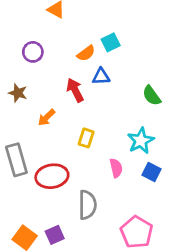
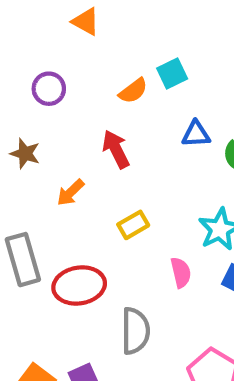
blue triangle: (101, 77) -> (196, 134), moved
yellow rectangle: (86, 138) -> (133, 225), turned 42

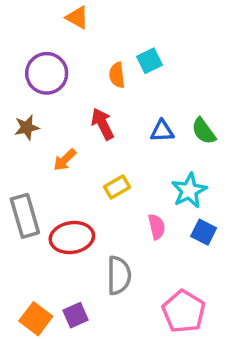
purple circle: (49, 89) -> (47, 73), size x1.5
orange semicircle: (133, 91) -> (117, 75), turned 120
blue triangle: (196, 134) -> (162, 131), moved
brown star: (25, 154) -> (27, 127), turned -30

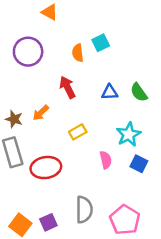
brown star: (27, 127) -> (14, 119), moved, turned 30
gray semicircle: (119, 275) -> (84, 210), moved

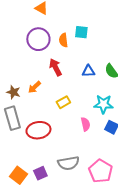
cyan square: (101, 43) -> (81, 32), turned 32
purple circle: (28, 52) -> (38, 39), moved
cyan star: (129, 134) -> (103, 104), turned 30
gray semicircle: (84, 210) -> (68, 163), turned 80

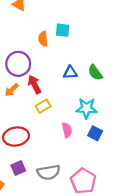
purple circle: (38, 39) -> (18, 64), moved
red arrow: (55, 67) -> (34, 84), moved
purple square: (40, 173) -> (18, 168), moved

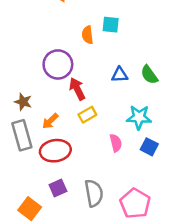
orange arrow: (12, 90) -> (50, 121), moved
gray semicircle: (49, 172) -> (94, 193), turned -90

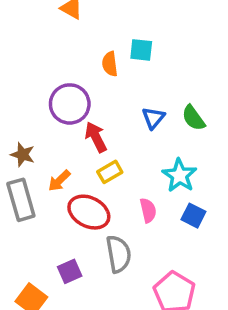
blue triangle: (120, 75) -> (153, 118), turned -48
cyan star: (139, 117) -> (180, 175), turned 30
red ellipse: (55, 151) -> (89, 212), moved, turned 36
gray semicircle: (94, 193) -> (119, 254), moved

